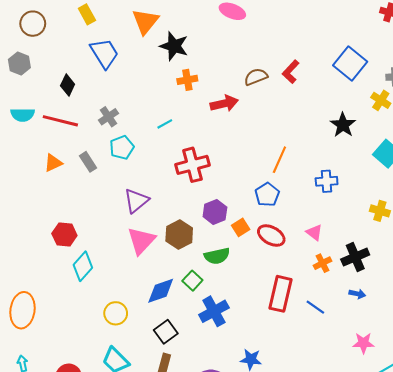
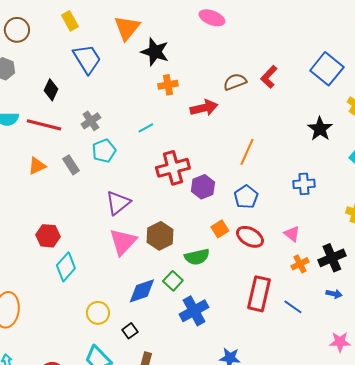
orange line: (279, 160) -> (247, 152), moved
purple hexagon: (215, 212) -> (203, 187), moved
black square: (166, 332) -> (130, 331), moved, size x0.7

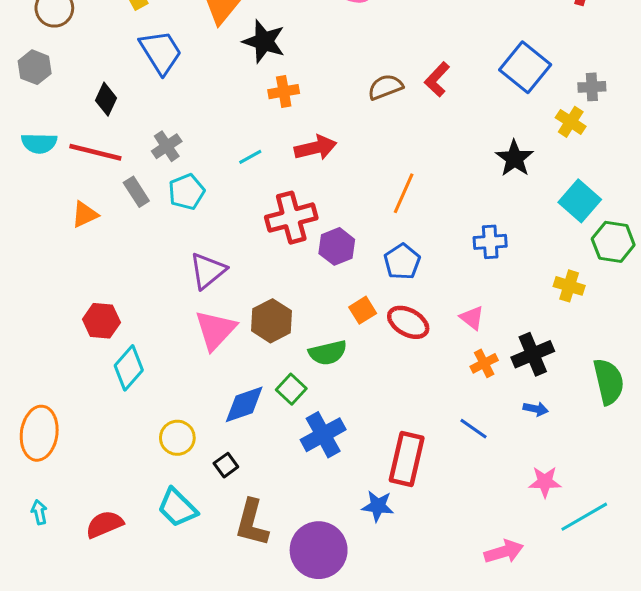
red arrow: (204, 108) -> (316, 148), moved
gray rectangle: (71, 165) -> (136, 192), moved
red rectangle: (259, 294) -> (407, 459), moved

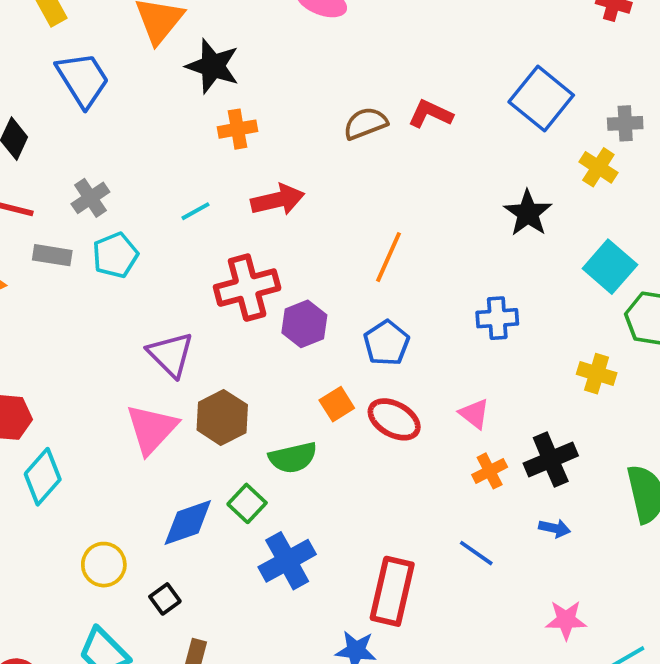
red L-shape: (437, 79) -> (430, 114), turned 72
gray rectangle: (136, 192) -> (52, 255), turned -48
purple triangle: (208, 271) -> (171, 354), moved, turned -36

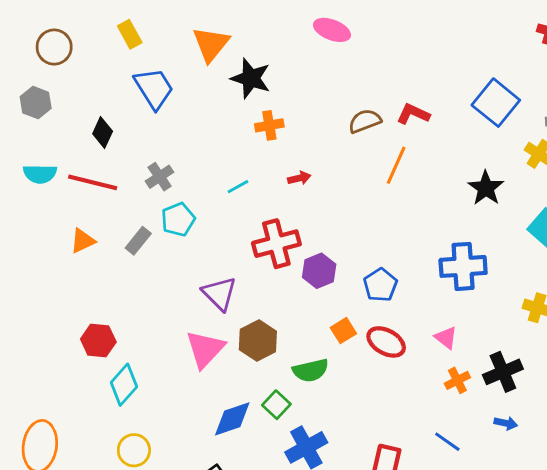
red arrow: (278, 200) -> (299, 178), size x0.6
gray rectangle: (52, 255) -> (138, 241), moved, turned -60
orange line: (388, 257) -> (396, 165), moved
blue cross: (497, 318) -> (463, 266), size x1.5
yellow circle: (104, 565) -> (134, 450), moved

